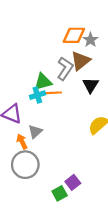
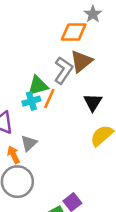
gray star: (90, 40) -> (93, 14), moved
black triangle: (90, 85) -> (93, 102), moved
orange line: (53, 93) -> (49, 98), turned -63

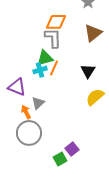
orange diamond: (74, 32) -> (56, 22), moved
brown triangle: (81, 61) -> (93, 33), moved
gray L-shape: (63, 70) -> (53, 38), moved, turned -35

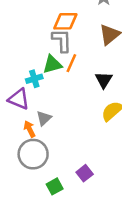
orange line: (54, 68) -> (71, 63), moved
cyan cross: (40, 70) -> (34, 79), moved
green square: (60, 159) -> (55, 186), moved

